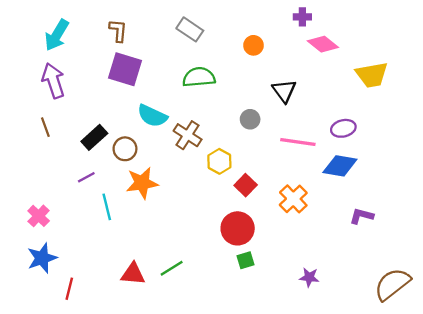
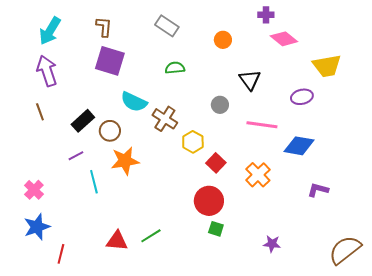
green semicircle: (199, 77) -> (175, 68), size x0.7
purple ellipse: (343, 128) -> (302, 97), moved
green square: (246, 260) -> (216, 229), turned 35

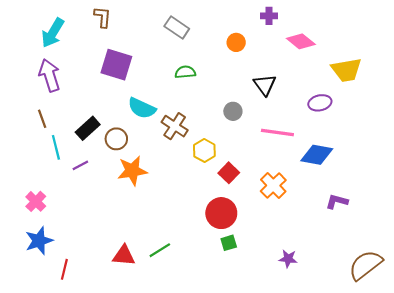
purple cross: (266, 15) -> (269, 16), moved
brown L-shape: (104, 27) -> (103, 17), moved
cyan line: (94, 182) -> (56, 147), moved
green square: (216, 229) -> (229, 243), turned -35

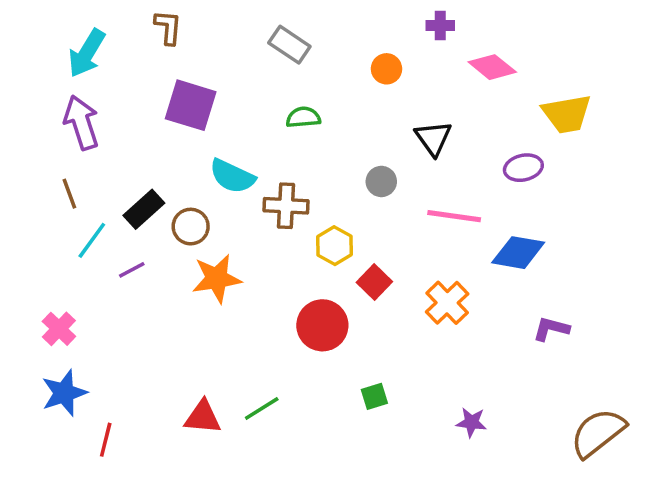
brown cross: (175, 126) -> (286, 206), turned -30
cyan line: (56, 147) -> (92, 240), turned 50
red circle: (221, 213) -> (322, 325), moved

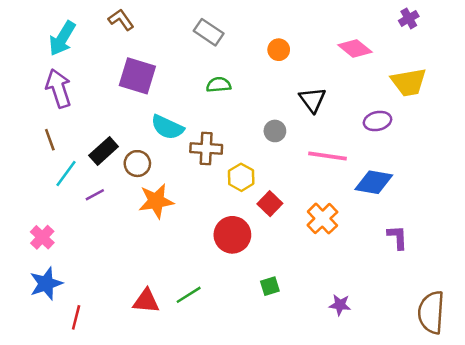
purple cross: (440, 25) -> (409, 18), moved, turned -30
brown L-shape: (168, 27) -> (121, 20), turned -40
purple L-shape: (551, 329) -> (398, 237), turned 72
brown semicircle: (598, 433) -> (431, 312), turned -48

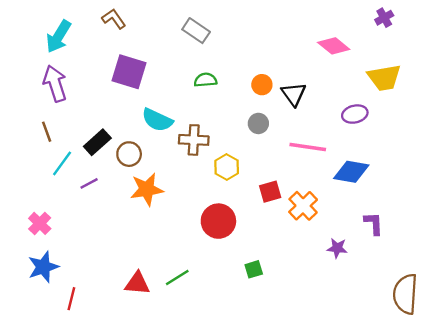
orange circle: (279, 50) -> (262, 85), moved
red square: (270, 204) -> (270, 192), moved, turned 30
purple star: (340, 305) -> (337, 248), moved

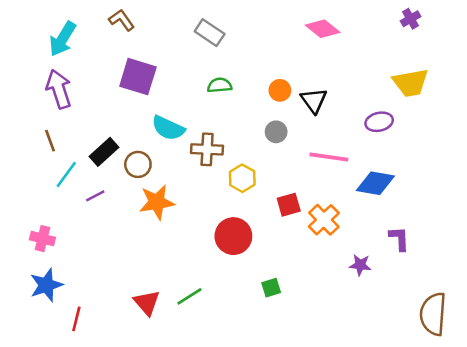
pink diamond: (334, 46) -> (323, 29), moved
pink cross: (40, 223) -> (42, 239), turned -30
red triangle: (137, 283) -> (147, 303), turned 44

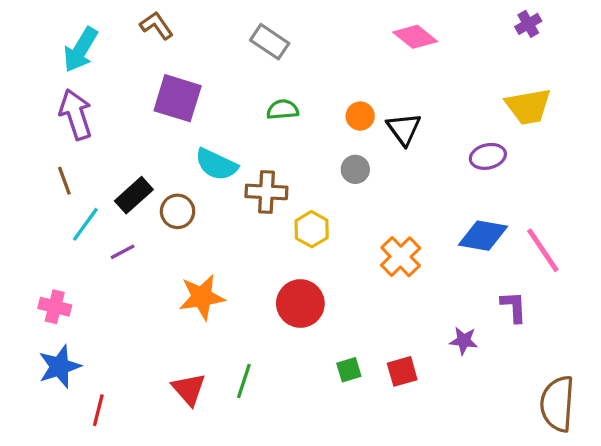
pink line: (329, 157) -> (543, 250), moved, turned 48
orange star: (157, 202) -> (202, 297), moved
red square: (289, 205) -> (402, 371), moved
orange cross: (324, 220) -> (401, 257), moved
green line: (189, 296) -> (244, 381), turned -40

